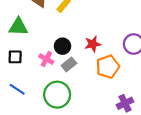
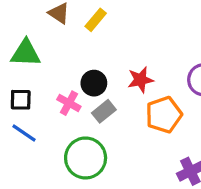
blue line: (17, 89) -> (24, 133), moved

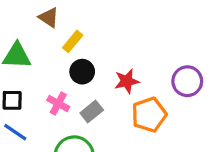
yellow rectangle: (96, 20) -> (73, 41), moved
black circle: (94, 83) -> (82, 72), moved

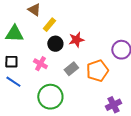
red star: (127, 81) -> (76, 40), moved
gray rectangle: (92, 111) -> (71, 69), moved

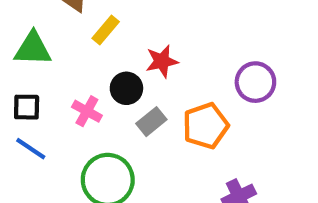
black circle: (55, 44) -> (126, 88), moved

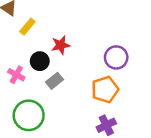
orange pentagon: (206, 126) -> (105, 89), moved

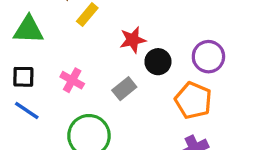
black circle: (40, 61) -> (158, 62), moved
orange pentagon: (105, 89) -> (193, 100), turned -30

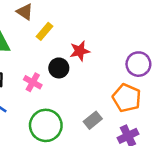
black circle: (158, 62) -> (59, 68), moved
gray rectangle: (124, 89) -> (93, 120), moved

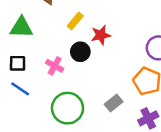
yellow rectangle: (44, 31) -> (75, 21), moved

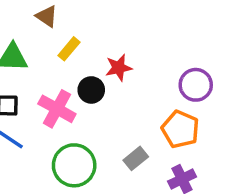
yellow rectangle: (75, 21) -> (69, 49), moved
pink cross: (55, 66) -> (57, 109), size x1.5

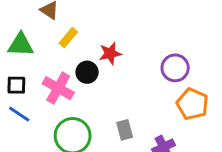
orange pentagon: (180, 129) -> (192, 104), moved
gray rectangle: (136, 158) -> (125, 130), turned -66

